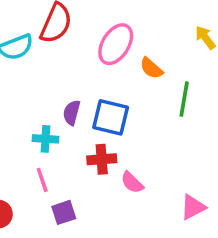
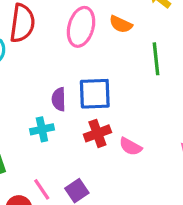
orange semicircle: (151, 68) -> (121, 24), moved
pink line: (42, 180) -> (42, 189), moved

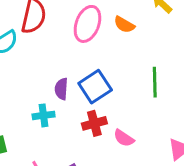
green line: (156, 59) -> (155, 82), moved
blue square: (95, 94) -> (95, 87), turned -36

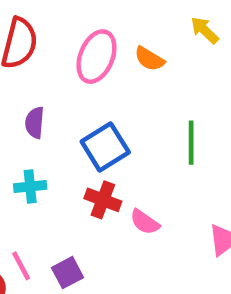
purple semicircle: (61, 89) -> (35, 123), moved
red cross: (94, 123) -> (103, 200), turned 35

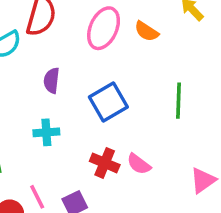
red cross: (103, 200) -> (105, 163), moved

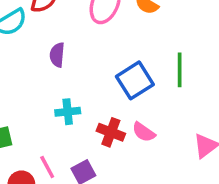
blue square: (108, 102) -> (135, 80), moved
cyan cross: (46, 132) -> (68, 112), moved

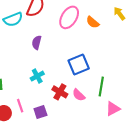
green line: (180, 70) -> (101, 87), moved
cyan cross: (68, 112) -> (37, 76), turned -32

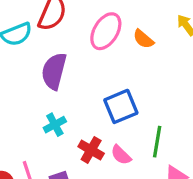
purple semicircle: (37, 42) -> (54, 71), size x1.6

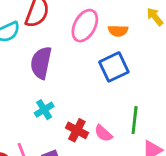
orange semicircle: (143, 39) -> (118, 31), turned -36
blue square: (121, 106) -> (114, 67), moved

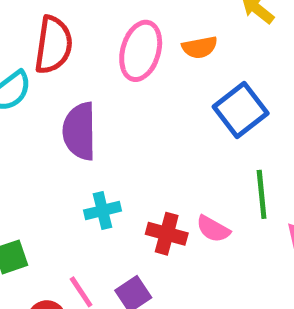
blue square: (114, 67) -> (241, 110), moved
cyan cross: (44, 110) -> (102, 211), turned 30

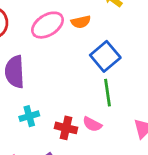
pink ellipse: (141, 51) -> (48, 25), turned 44
green line: (262, 194) -> (108, 93), moved

